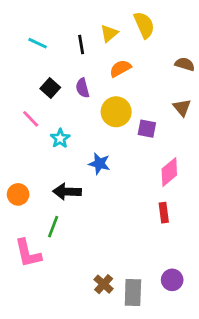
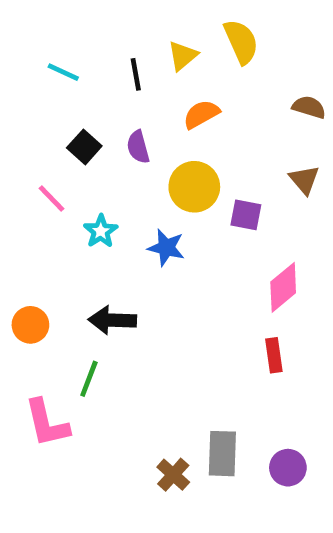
blue star: (99, 164) -> (166, 248), moved
gray rectangle: (133, 292) -> (222, 454), moved

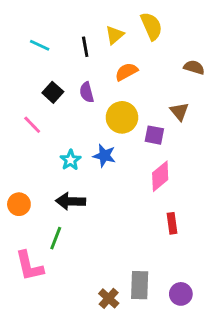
brown triangle: (304, 180) -> (179, 111), moved
cyan star: (101, 231) -> (70, 160), moved
pink diamond: (283, 287) -> (160, 176), moved

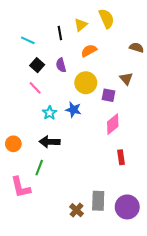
cyan line: (40, 45) -> (28, 40), moved
pink line: (32, 125) -> (35, 88), moved
purple circle: (181, 294) -> (127, 207), size x1.5

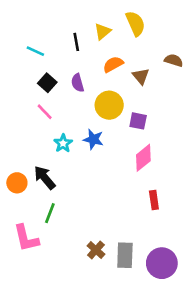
brown triangle: (126, 79) -> (141, 76), moved
black arrow: (50, 142) -> (45, 178), moved, turned 48
brown cross: (76, 210) -> (96, 250), moved

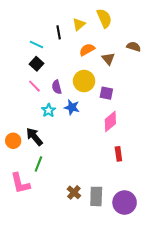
cyan line: (35, 51) -> (36, 45), moved
purple semicircle: (78, 83) -> (57, 87), moved

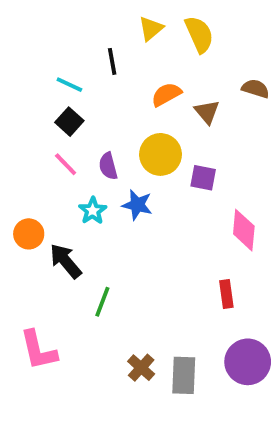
yellow triangle: (79, 24) -> (151, 29), moved
pink diamond: (110, 122) -> (244, 230), moved, turned -45
orange circle: (13, 141) -> (29, 234), moved
green line: (38, 164) -> (102, 302), moved
purple circle: (125, 203) -> (248, 362), moved

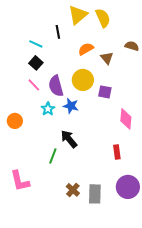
yellow triangle: (151, 29) -> (78, 15), size x1.5
purple semicircle: (108, 166) -> (56, 86), size x1.5
black arrow: (66, 261) -> (69, 139), moved

